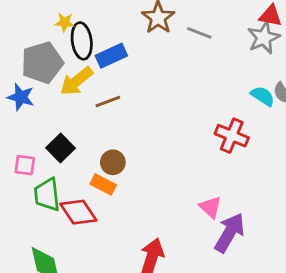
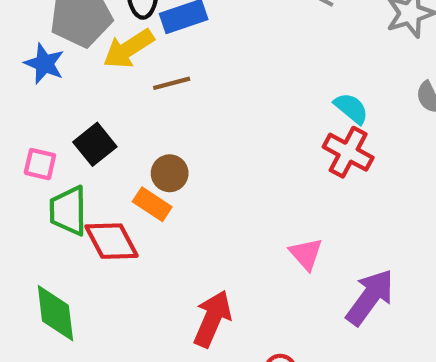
cyan semicircle: (263, 96) -> (351, 108), moved
purple arrow: (230, 233) -> (370, 297), moved

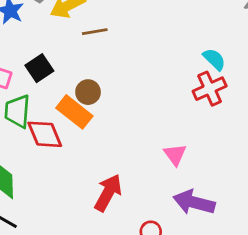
red cross: (348, 152) -> (210, 89), turned 32
orange rectangle: (152, 204) -> (74, 112), size x1.4
purple arrow: (370, 297) -> (194, 202), moved, turned -117

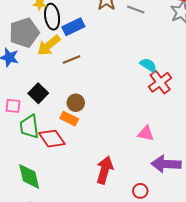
cyan semicircle: (214, 59) -> (148, 65), moved
orange rectangle: (74, 112) -> (69, 119), size x0.7
pink triangle: (175, 155) -> (146, 133), turned -30

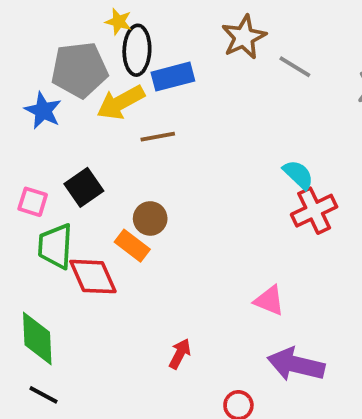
red arrow: (105, 170) -> (180, 354), size x0.6

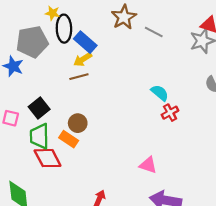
blue rectangle: (173, 77) -> (85, 42), turned 60
yellow arrow: (121, 102) -> (83, 59), moved, size x0.7
red cross: (314, 211) -> (170, 113), size x0.7
green trapezoid: (55, 246) -> (39, 136), moved

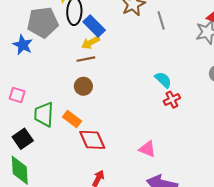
gray line: (154, 32) -> (161, 20), turned 42
black square: (39, 108) -> (23, 139), moved
brown circle: (78, 123) -> (83, 86), moved
red diamond: (48, 158) -> (92, 140), moved

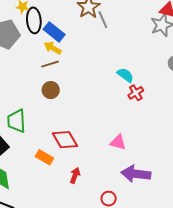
gray line: (161, 20) -> (103, 20), moved
yellow arrow: (91, 43) -> (53, 48), turned 66
orange rectangle: (72, 119) -> (44, 157), moved

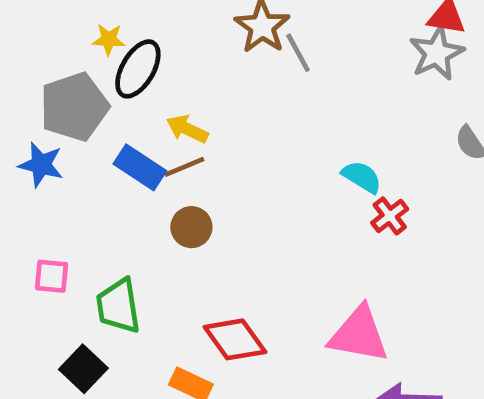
black ellipse: (34, 20) -> (138, 69), turned 40
blue rectangle: (54, 32) -> (140, 167), moved
pink triangle: (118, 142) -> (359, 335), size x1.6

